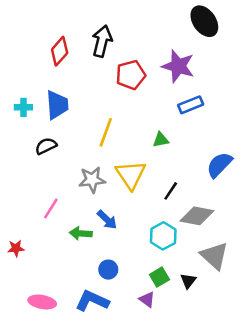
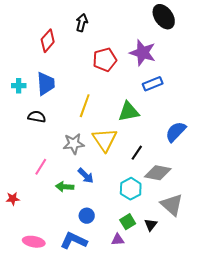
black arrow: (102, 41) -> (82, 23), moved, size x0.7
green triangle: (161, 140) -> (129, 112), size x1.6
black semicircle: (46, 146) -> (37, 117), turned 36
purple triangle: (147, 299) -> (118, 240), turned -40

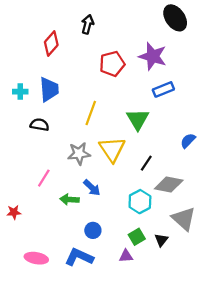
green triangle: (129, 112) -> (138, 119), turned -50
blue semicircle: (176, 132) -> (188, 141), size x0.7

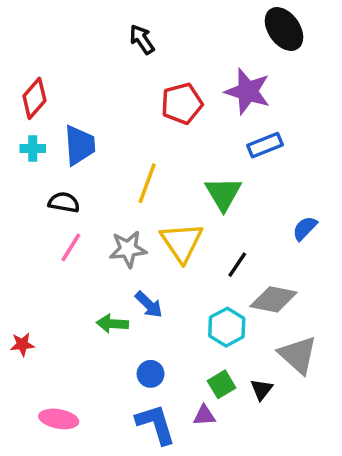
black arrow: (88, 24) -> (142, 39), turned -48
red diamond: (51, 44) -> (34, 98), moved
pink line: (44, 178) -> (71, 247), moved
blue L-shape: (79, 257) -> (156, 424), moved, turned 48

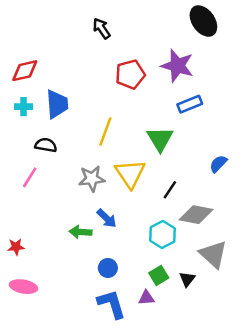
red diamond: (34, 98) -> (25, 71), turned 36
pink line: (71, 247) -> (30, 177), moved
pink ellipse: (59, 419) -> (23, 287), moved

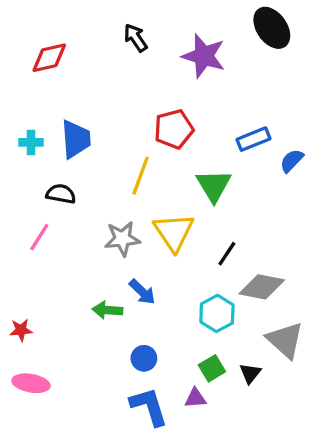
purple star: (177, 66) -> (204, 56), moved
red diamond: (25, 71) -> (49, 58), moved
red pentagon: (130, 74) -> (174, 129), moved
blue semicircle: (218, 164) -> (292, 161), moved

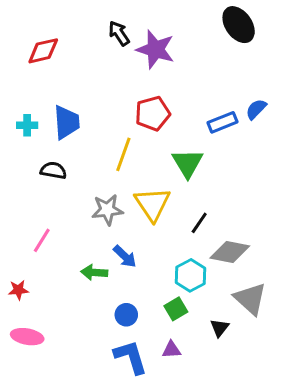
purple star: (204, 56) -> (155, 49), moved
blue semicircle: (292, 161) -> (256, 109), moved
pink line: (39, 237) -> (42, 240), moved
green square: (212, 368) -> (176, 309), moved

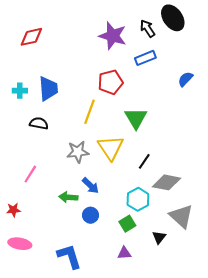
black arrow: (119, 33) -> (147, 28), moved
blue rectangle: (223, 122) -> (145, 58), moved
blue circle: (126, 315) -> (90, 215), moved
blue L-shape: (131, 357) -> (69, 256), moved

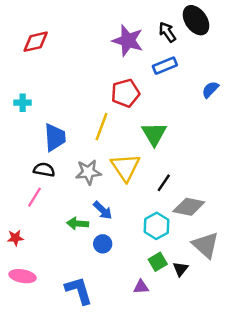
blue trapezoid: (48, 89) -> (55, 137), moved
black semicircle: (39, 123) -> (44, 170), moved
green square: (127, 224) -> (158, 262), moved

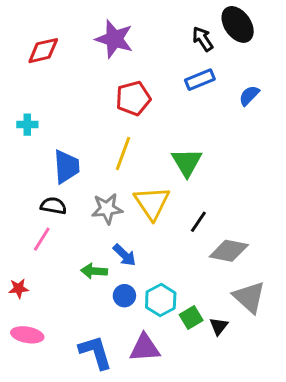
purple star: (128, 41) -> (114, 39), moved
blue semicircle: (210, 90) -> (249, 96), moved
red pentagon: (125, 93) -> (133, 98), moved
cyan hexagon: (157, 226) -> (161, 300), moved
purple triangle: (141, 287) -> (145, 348), moved, size x1.6

